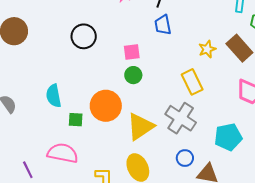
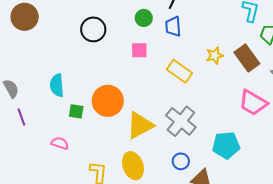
green circle: (133, 75) -> (144, 18), moved
yellow rectangle: (192, 82) -> (179, 71), moved, turned -35
pink semicircle: (63, 153) -> (60, 143), size x0.6
purple line: (28, 170) -> (21, 117), moved

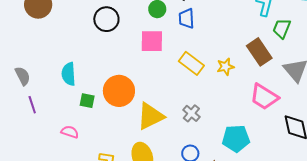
pink square: (139, 50) -> (152, 41), size x1.4
yellow star: (215, 56) -> (225, 67), moved
gray cross: (181, 121) -> (191, 113), size x0.6

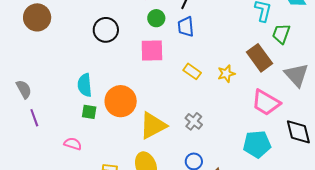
yellow rectangle: (191, 63) -> (192, 71), size x0.7
cyan semicircle: (69, 74) -> (85, 85), moved
cyan pentagon: (236, 138) -> (257, 144), moved

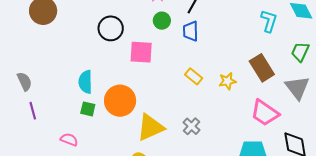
green trapezoid: (281, 34) -> (300, 52), moved
pink square: (152, 50) -> (141, 52), moved

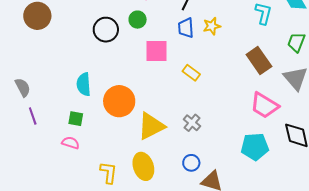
green circle: (162, 21) -> (138, 20), moved
pink square: (141, 52) -> (157, 51), moved
yellow star: (227, 81) -> (212, 26), moved
green square: (88, 109) -> (76, 119), moved

